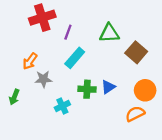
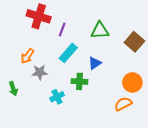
red cross: (42, 18) -> (39, 16), turned 35
brown square: (136, 52) -> (134, 42), moved
blue triangle: (108, 87) -> (95, 63), moved
green arrow: (14, 97) -> (13, 89), turned -40

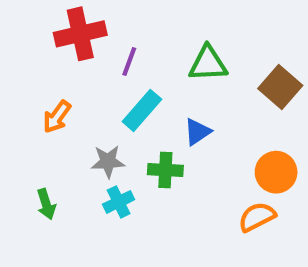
red cross: (39, 16) -> (80, 34), turned -30
gray star: (40, 72) -> (108, 162), moved
green arrow: (13, 89) -> (46, 204), moved

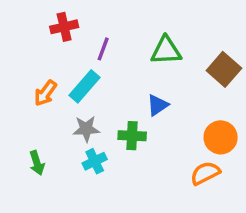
red cross: (80, 34) -> (64, 27), size x0.7
cyan rectangle: (142, 110) -> (84, 86), moved

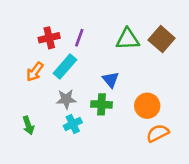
red cross: (64, 27) -> (49, 38), moved
brown square: (224, 69) -> (162, 39), moved
blue triangle: (158, 105) -> (111, 80), moved, turned -36
orange circle: (221, 137) -> (147, 106), moved

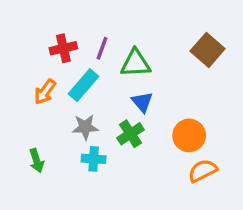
green triangle: (128, 39) -> (135, 63), moved
green cross: (101, 104) -> (130, 134), turned -36
cyan cross: (73, 124) -> (94, 159), turned 30

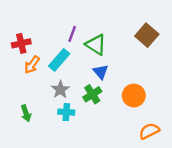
red cross: (63, 48) -> (21, 43), moved
green triangle: (135, 63) -> (96, 45), turned 35
gray star: (85, 127) -> (60, 90), turned -30
orange semicircle: (203, 171) -> (149, 131), moved

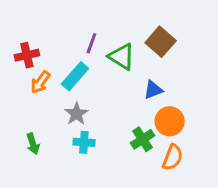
brown square: (147, 35) -> (161, 42), moved
blue triangle: (101, 72) -> (153, 90), moved, turned 49
green cross: (92, 94) -> (143, 139), moved
orange semicircle: (149, 131) -> (173, 157), moved, turned 138

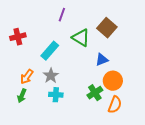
purple line: (91, 43) -> (62, 15), moved
orange arrow: (40, 82) -> (27, 77), moved
green arrow: (33, 144) -> (22, 96), turned 40

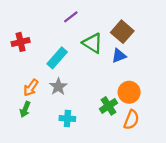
purple line: (62, 15) -> (71, 17), turned 32
blue triangle: (102, 60) -> (119, 56), moved
cyan cross: (56, 95) -> (67, 119), moved

